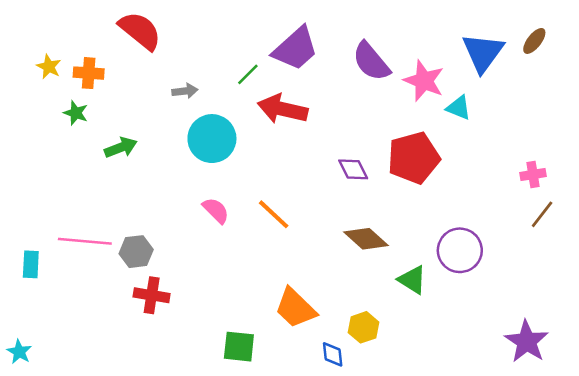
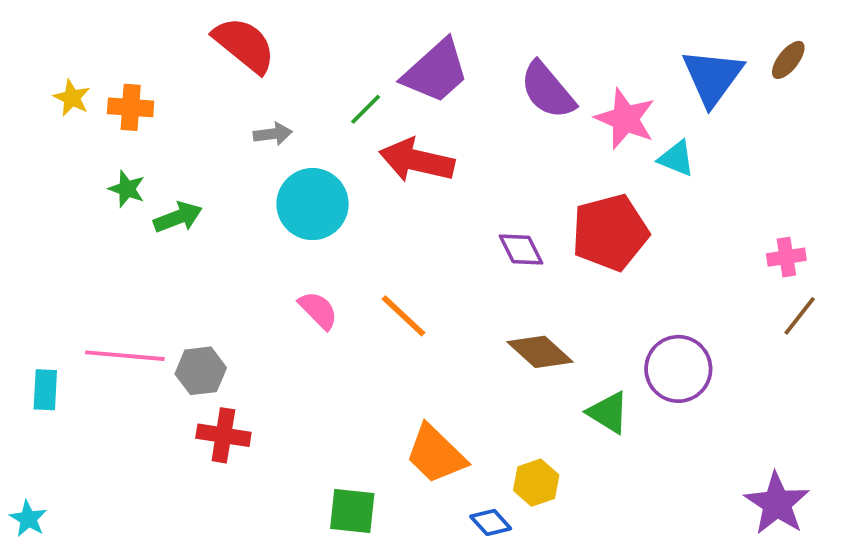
red semicircle: (140, 31) -> (244, 45), moved
green star: (76, 113) -> (127, 189), moved
blue diamond: (333, 354) -> (491, 522), turned -36

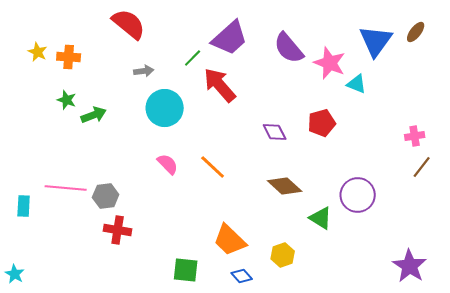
red arrow: (417, 160) -> (220, 85), turned 36
red pentagon: (610, 232) -> (322, 123), size x0.7
blue diamond: (491, 522) -> (242, 276), moved

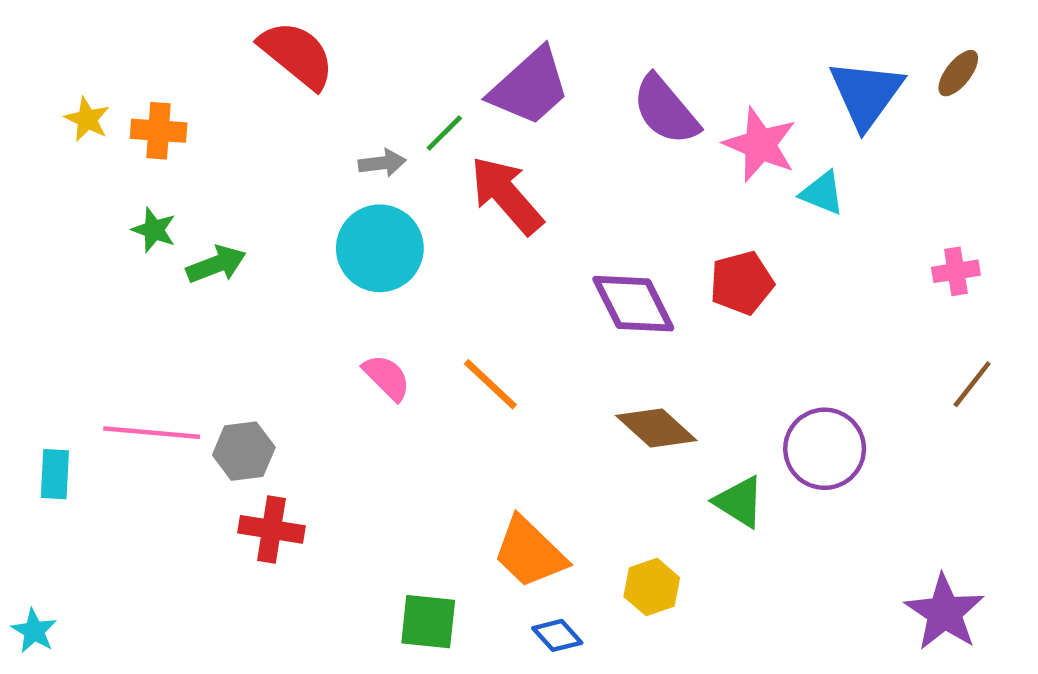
gray arrow: (144, 71) -> (382, 163), moved
purple diamond: (275, 132) -> (633, 304), size x1.5
pink cross: (415, 136) -> (956, 271), moved

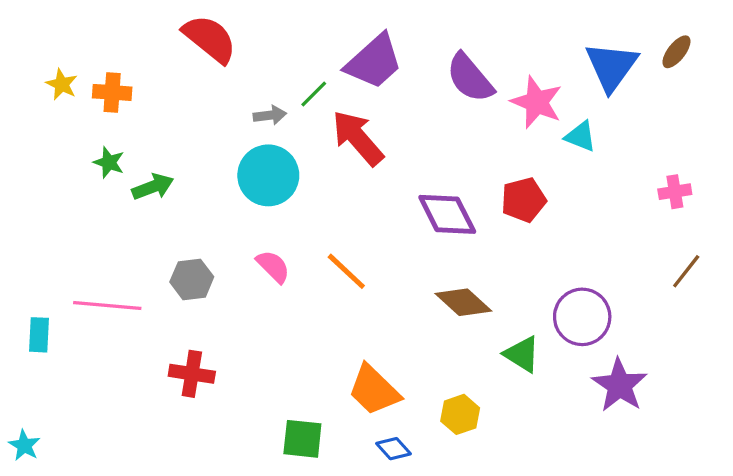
gray hexagon: (244, 451) -> (192, 279), moved
purple star: (944, 612) -> (620, 385), moved

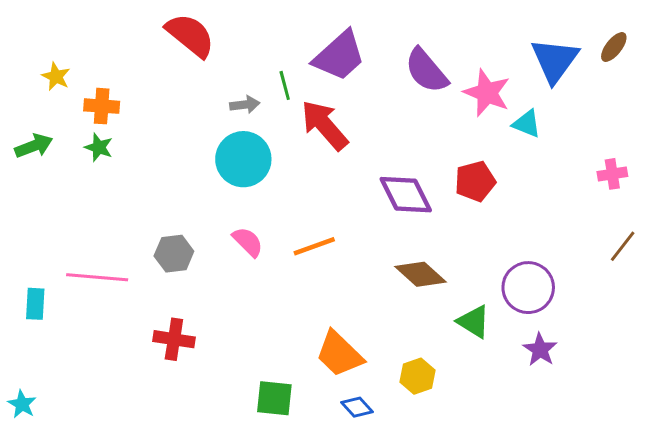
orange cross: (112, 92) -> (102, 106), moved
green line: (314, 94) -> (285, 85), turned -60
green arrow: (153, 187) -> (34, 146), moved
orange line: (346, 271) -> (314, 246), turned -63
purple star: (620, 385) -> (540, 350), moved, size x0.7

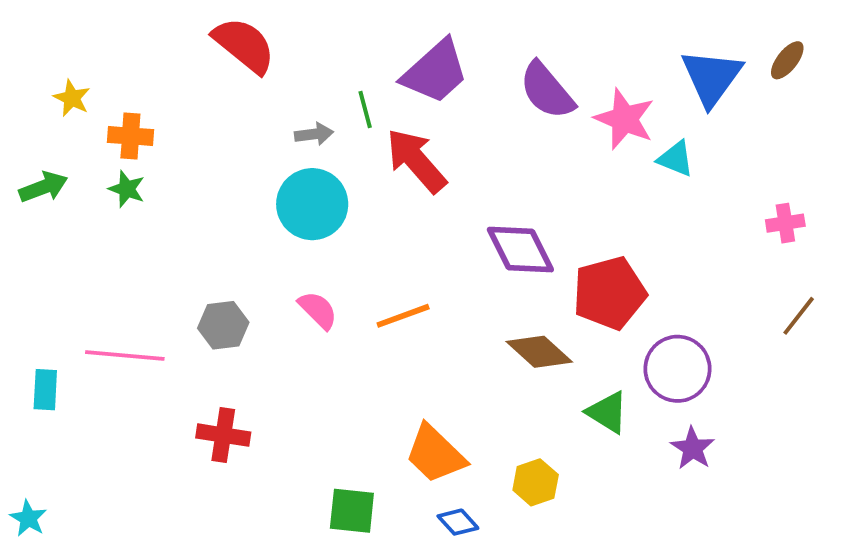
red pentagon: (475, 181) -> (609, 293), moved, size x1.4

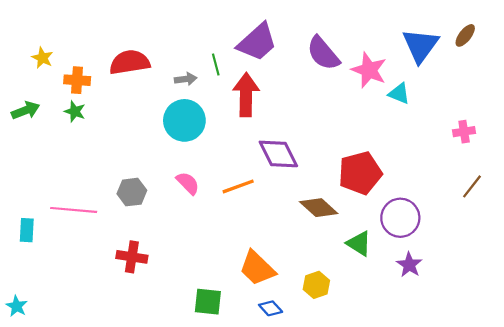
red semicircle: (244, 45) -> (130, 62), moved, turned -48
red arrow: (416, 161) -> (246, 95), turned 42
purple diamond: (520, 250) -> (278, 154), moved

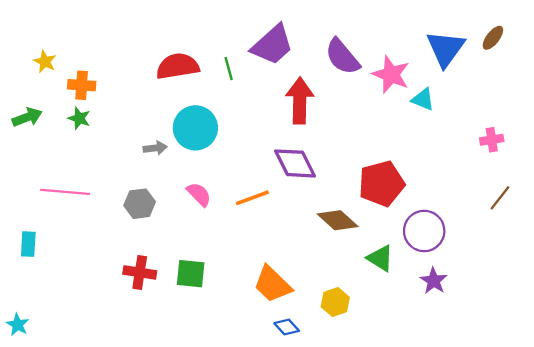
red semicircle: (130, 62) -> (178, 66), moved
gray arrow: (186, 79) -> (155, 148), moved
red arrow: (246, 95) -> (300, 101), moved
pink line: (74, 210) -> (65, 192), moved
green square: (208, 302) -> (191, 274), moved

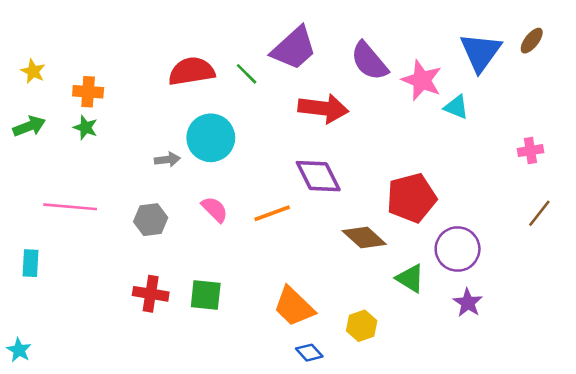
yellow star: (45, 61) -> (33, 71), moved
green line: (229, 69) -> (247, 74), turned -30
red arrow: (300, 101) -> (323, 108), turned 96

